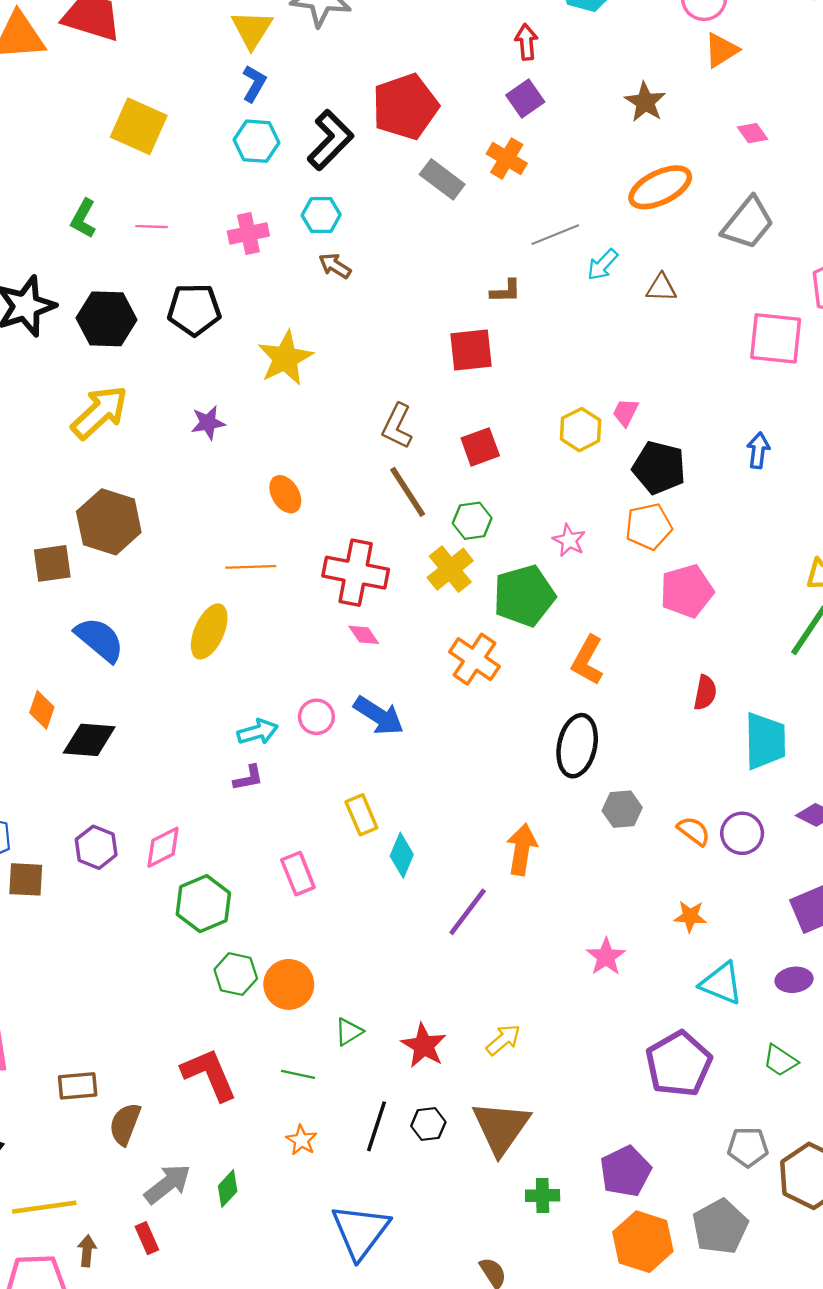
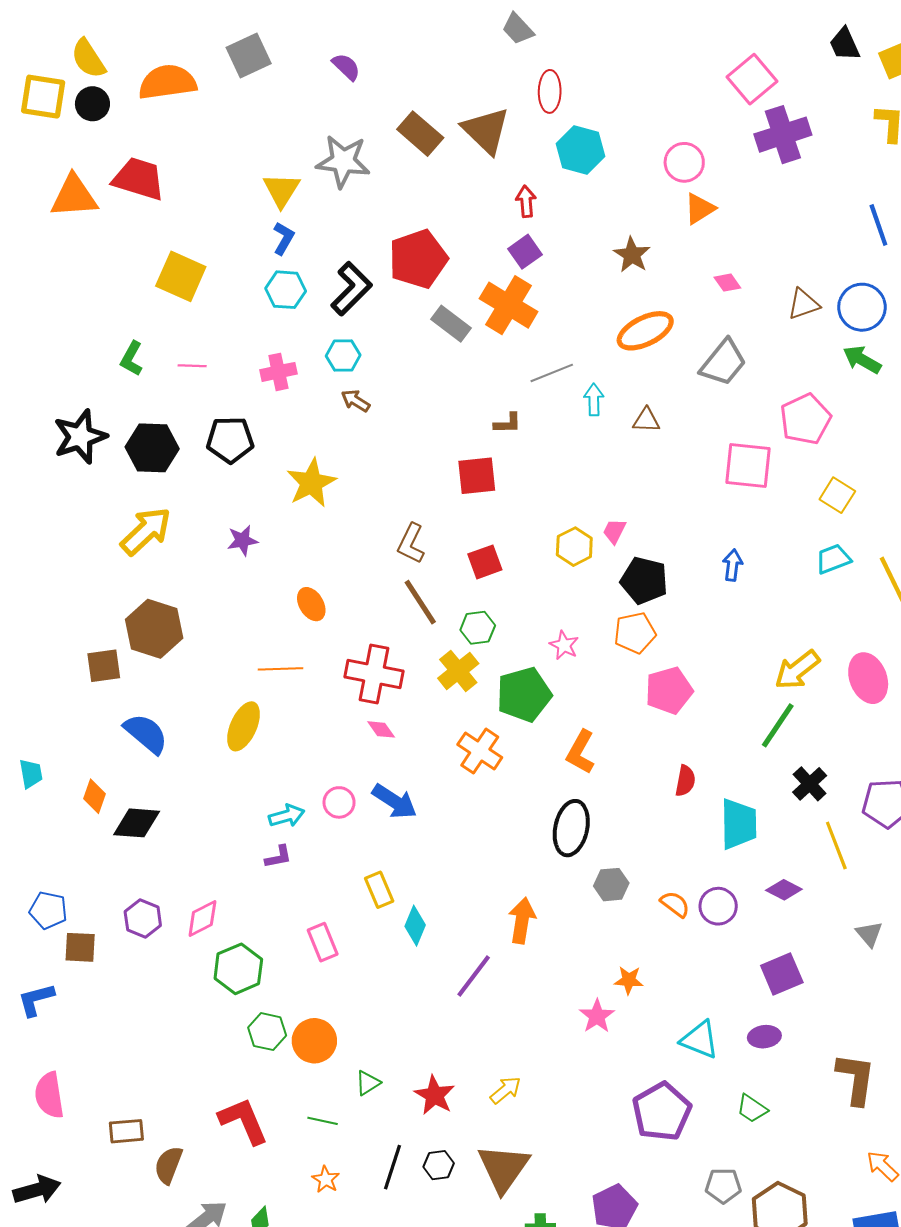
orange cross: (507, 159) -> (509, 305), size x1.6
cyan arrow: (603, 265) -> (594, 400), turned 136
orange star: (690, 916) -> (629, 980), moved

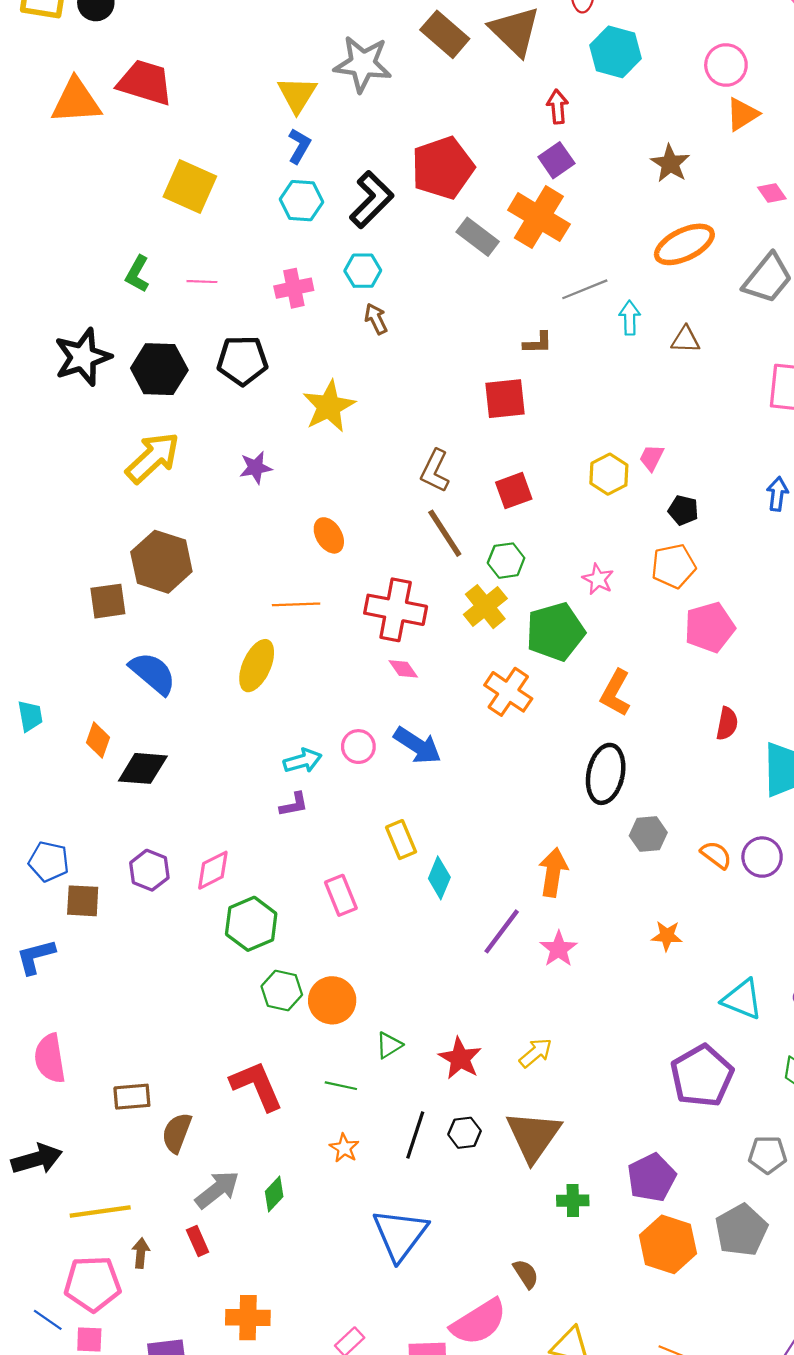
brown arrow: (355, 401) -> (376, 319), turned 32
black pentagon: (644, 580) -> (683, 510), size x0.6
pink star: (597, 1016) -> (559, 949), moved

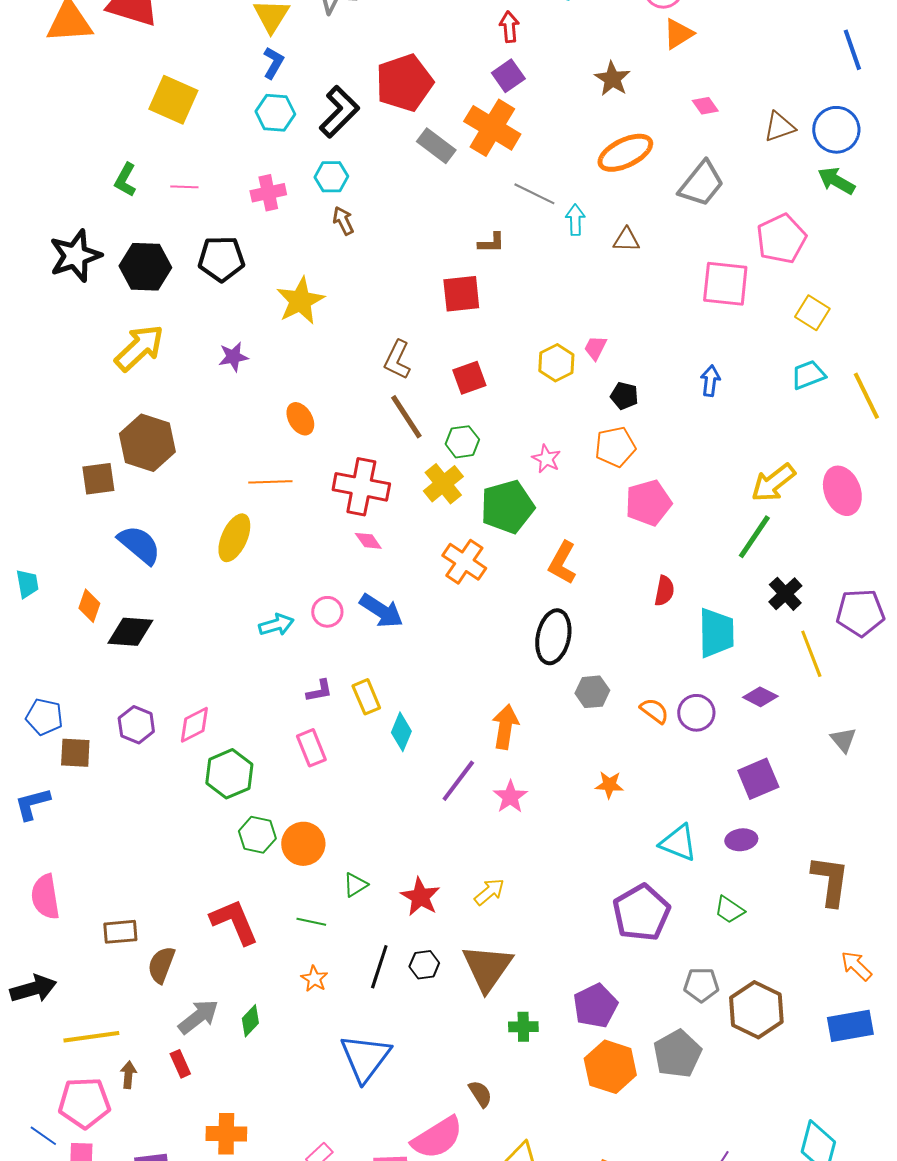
gray line: (585, 289) -> (534, 194), turned 48
purple L-shape: (294, 805) -> (319, 691), moved

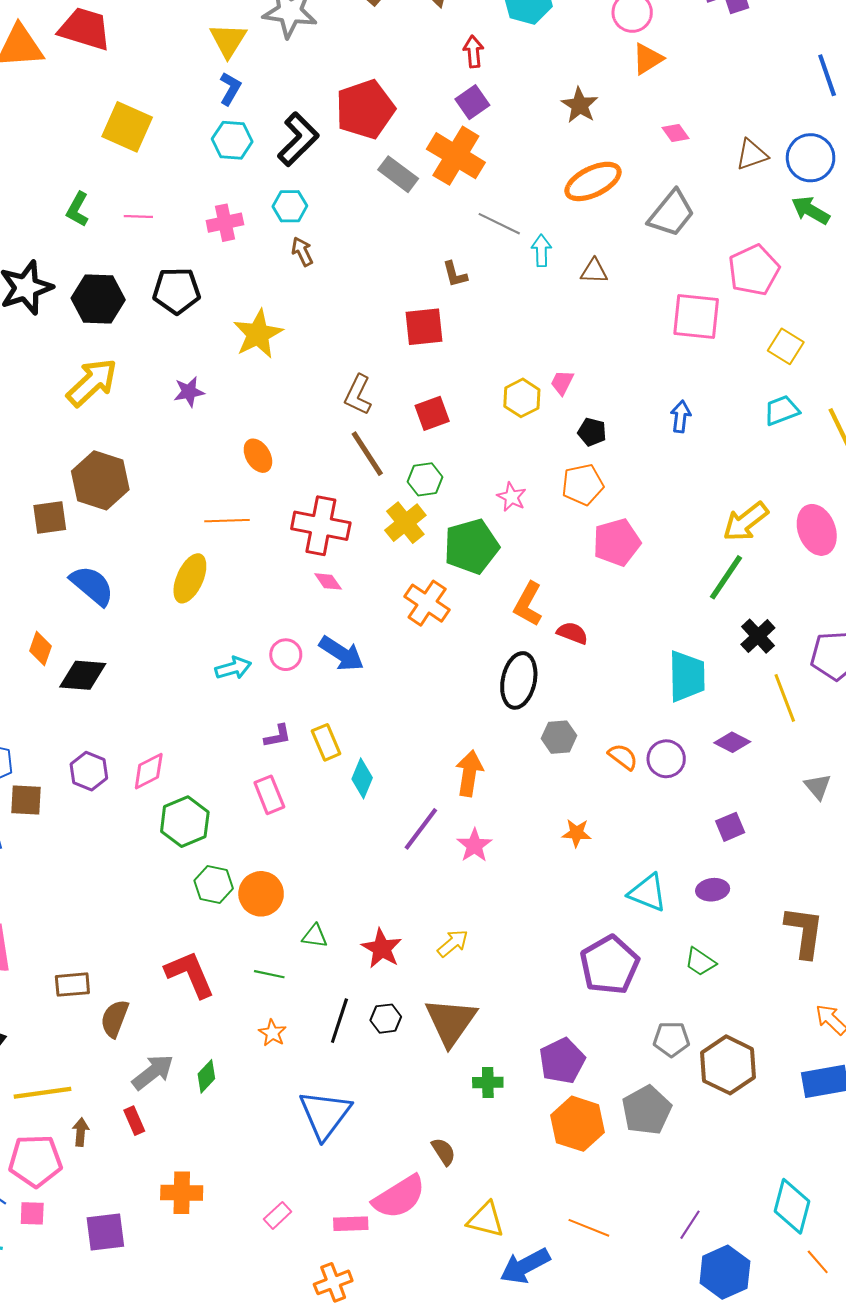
brown L-shape: (491, 243) -> (455, 274), turned 76
red semicircle: (664, 591) -> (572, 633), moved, turned -80
purple square: (758, 779) -> (730, 827), size x0.7
green triangle: (355, 885) -> (315, 936), turned 40

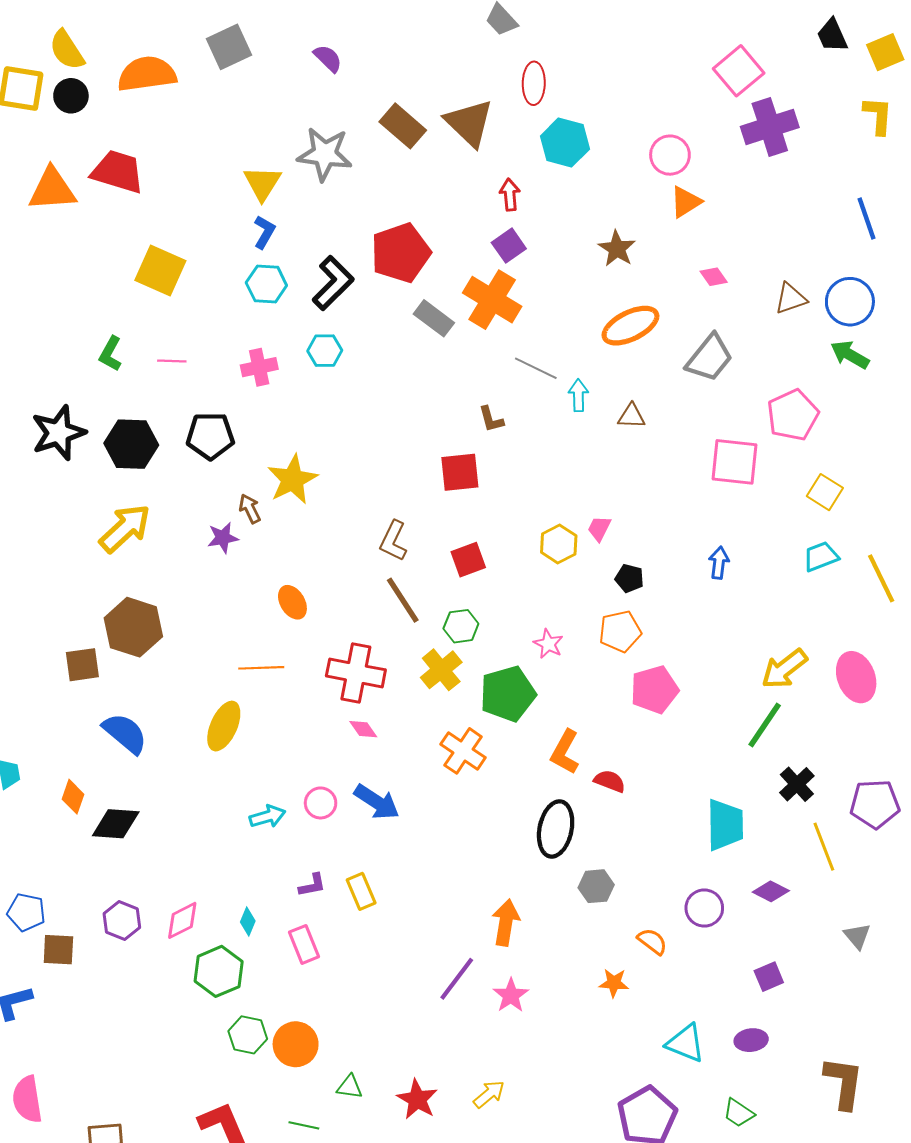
brown arrow: (302, 252) -> (250, 509), moved
orange semicircle: (623, 757) -> (652, 941), moved
cyan diamond: (362, 778) -> (248, 922), moved, size x0.7

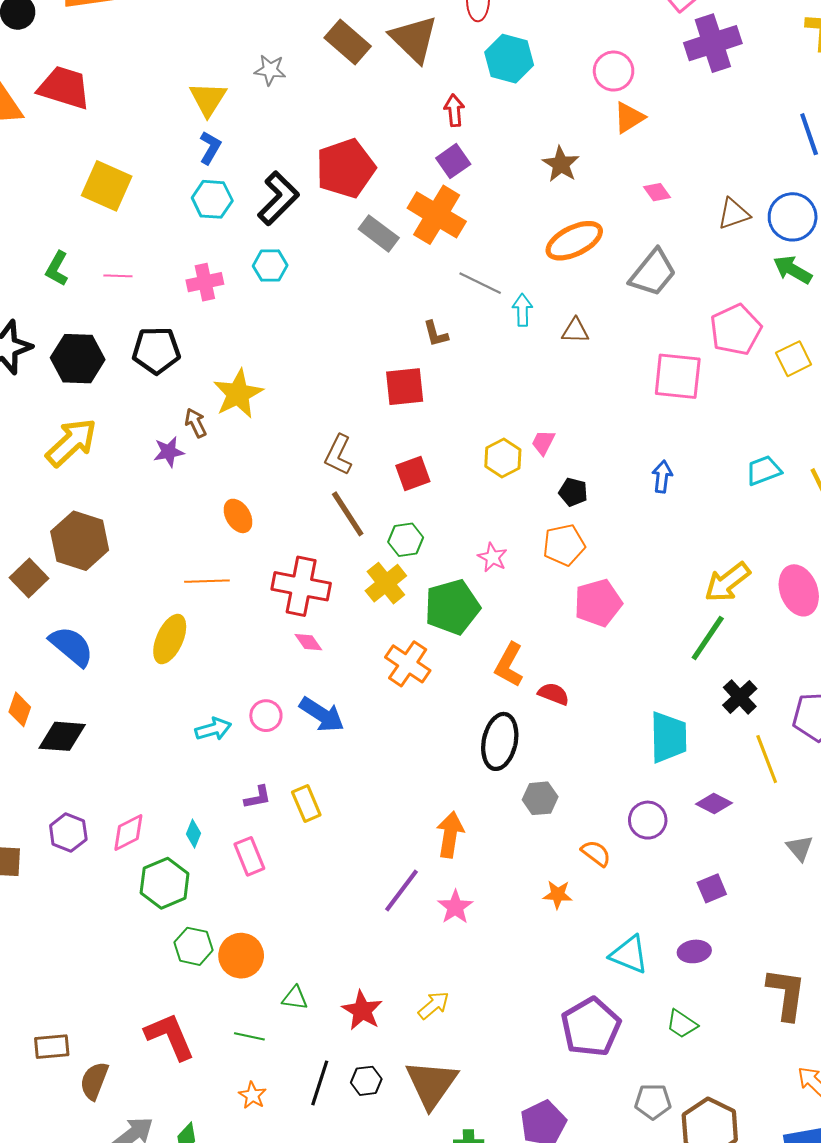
gray star: (325, 154) -> (270, 70), size x0.6
yellow square: (825, 492) -> (794, 359), moved, turned 32
brown square: (82, 665) -> (29, 578), turned -36

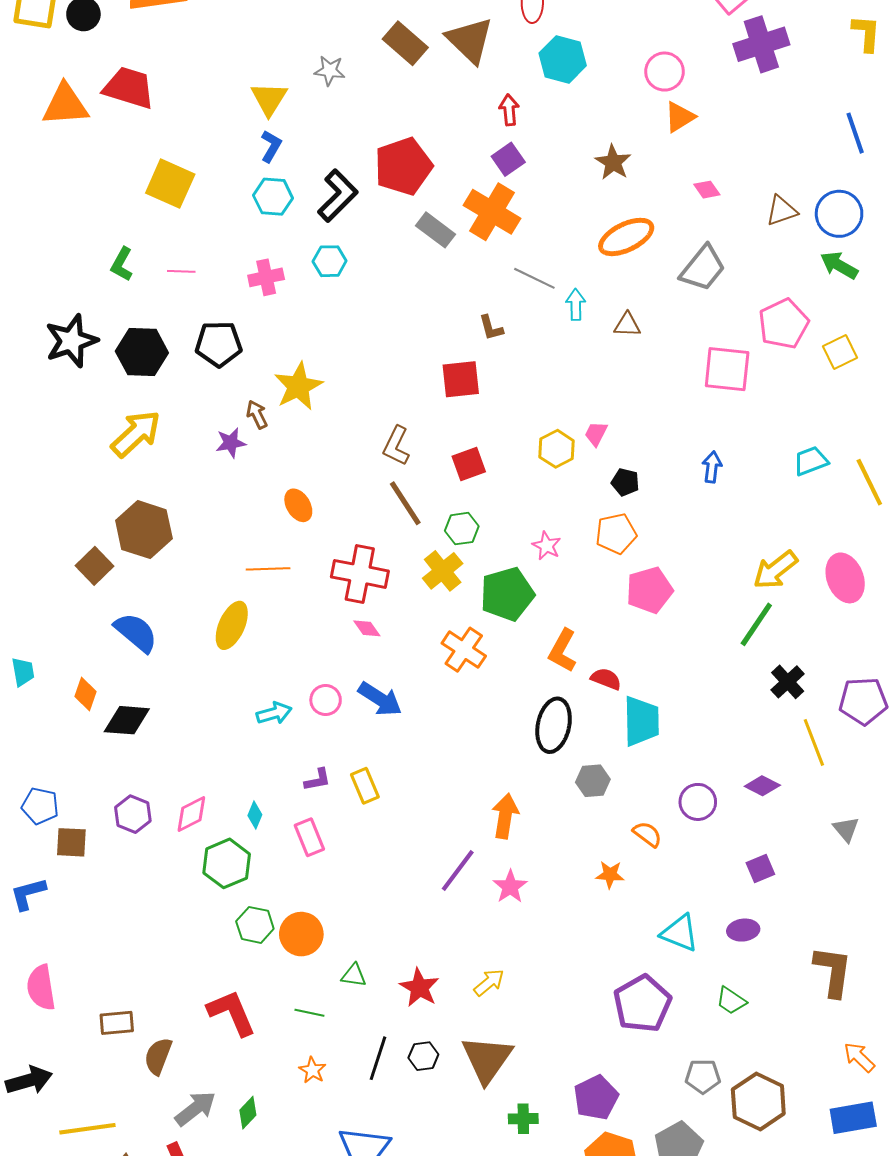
cyan trapezoid: (668, 737) -> (641, 721), moved

